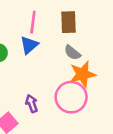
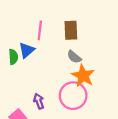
blue triangle: (29, 45) -> (27, 50), moved
orange star: (83, 74) -> (83, 76), turned -30

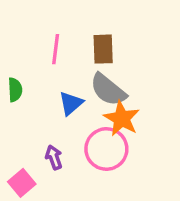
blue triangle: (27, 50) -> (71, 103), moved
gray semicircle: (74, 57) -> (108, 90), size x1.6

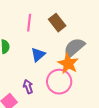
brown rectangle: (103, 49) -> (57, 23), turned -36
gray semicircle: (108, 90) -> (74, 48), moved, turned 100

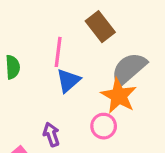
pink line: (29, 23) -> (58, 52), moved
pink circle: (59, 82) -> (104, 126), size x0.6

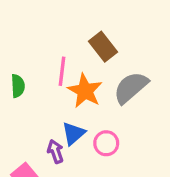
blue triangle: (68, 81) -> (73, 133), moved
orange star: (119, 96) -> (85, 91), moved

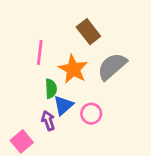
pink line: (62, 71) -> (40, 53), moved
green semicircle: (18, 86) -> (51, 89), moved

